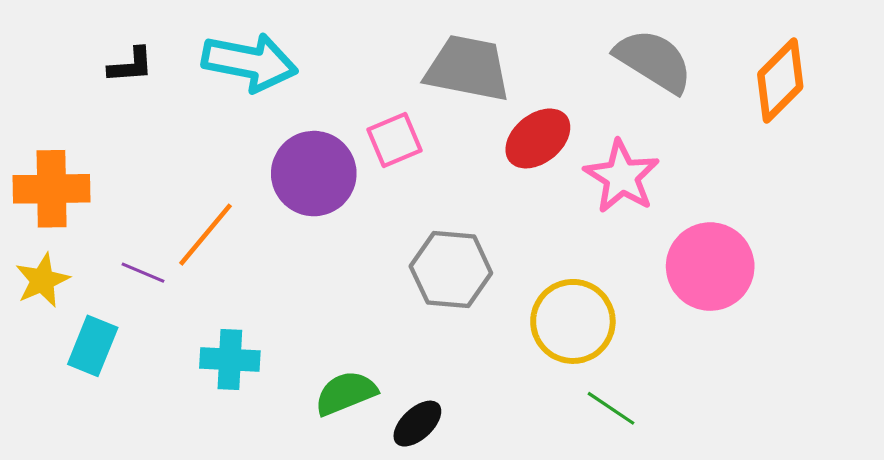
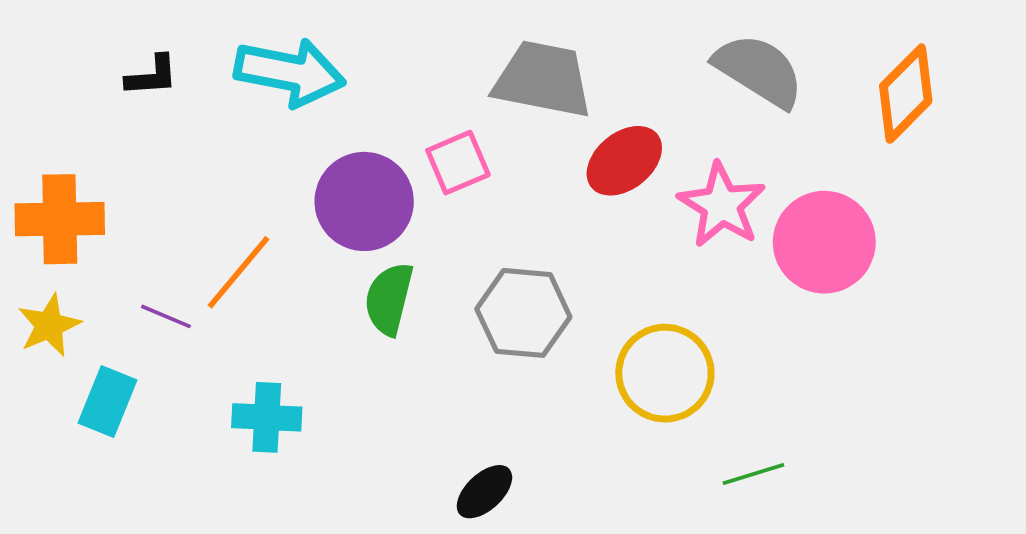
pink circle: (710, 267) -> (824, 242), moved
green semicircle: (346, 393) -> (389, 299), moved, turned -54
green line: (611, 408) -> (753, 474), moved, turned -51

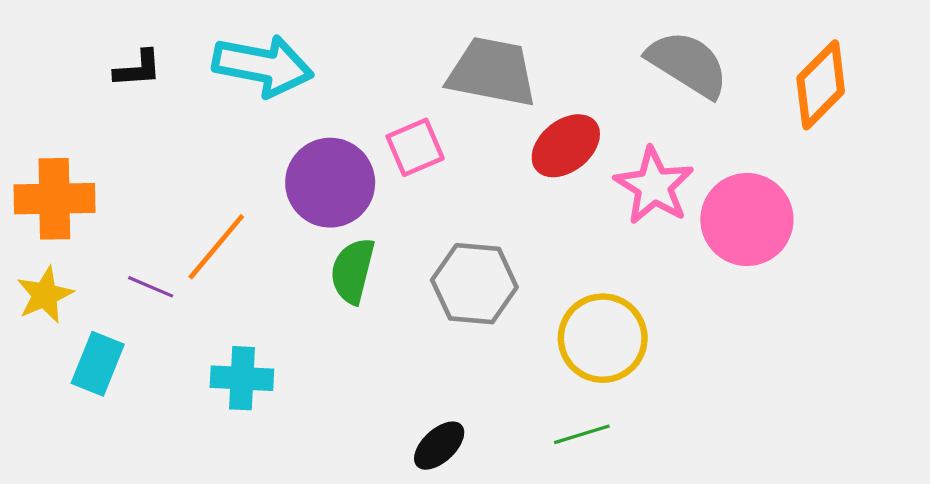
green line: (753, 474) -> (582, 434), moved

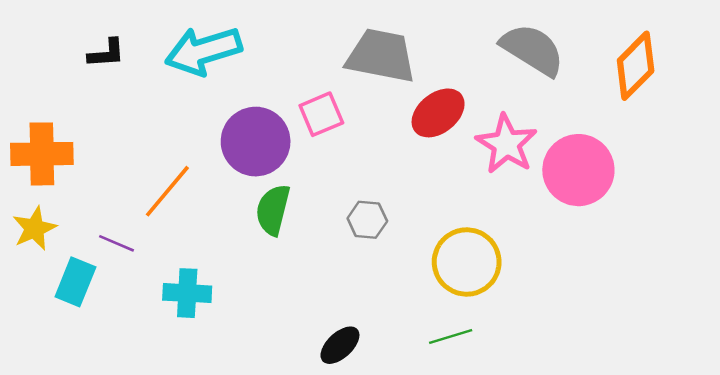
cyan arrow: (263, 66) -> (203, 51), turned 152
gray hexagon: (474, 284) -> (367, 220), size x0.6
purple line: (151, 287) -> (116, 243), moved

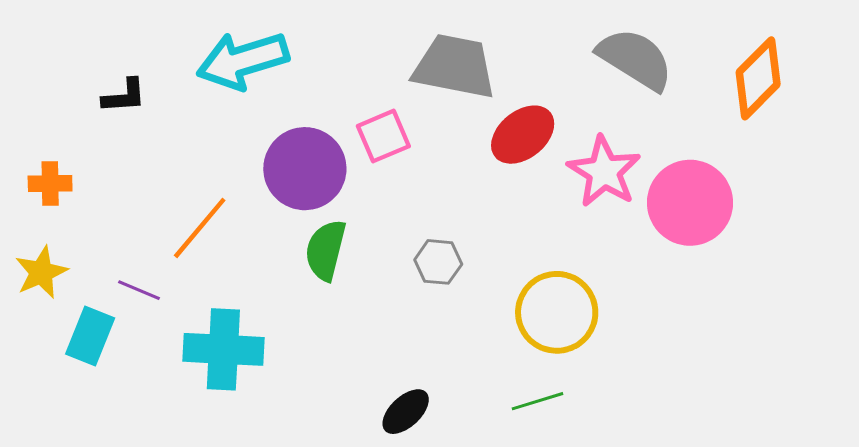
black L-shape: (106, 53) -> (124, 96), moved
orange cross: (42, 154) -> (50, 183), size x0.6
cyan cross: (187, 293) -> (223, 349), size x1.4

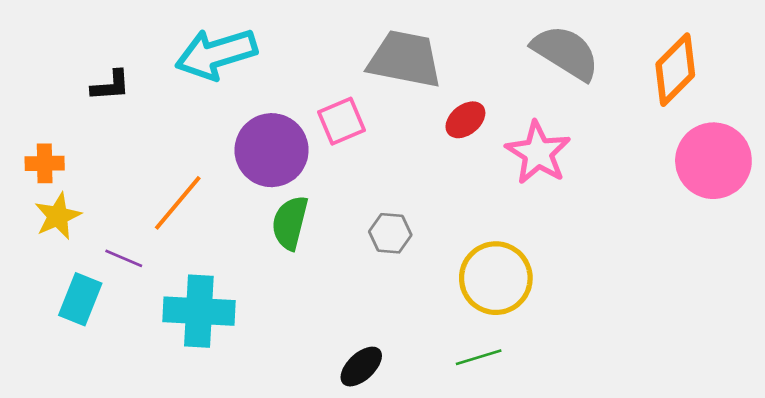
red ellipse: (523, 135) -> (465, 120), size x0.7
pink circle: (690, 203) -> (713, 161), moved
yellow star: (41, 272) -> (58, 216), moved

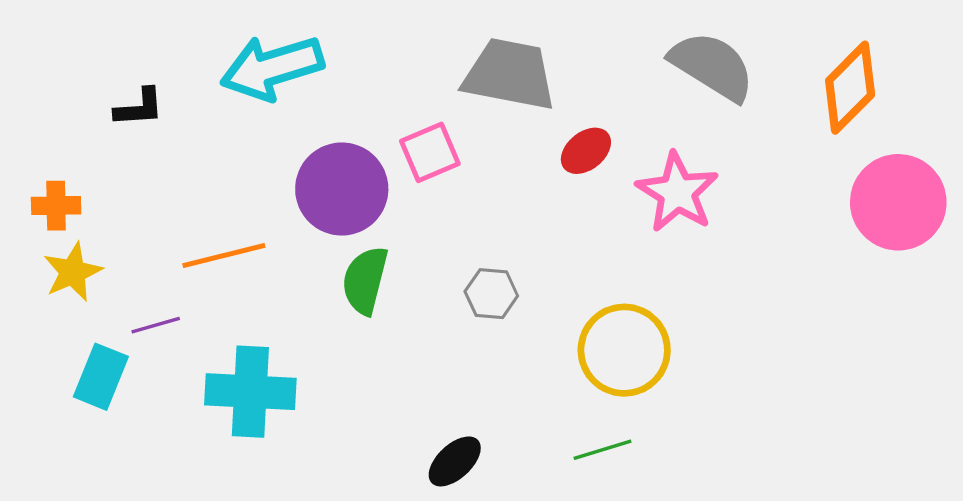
orange line: (178, 203) -> (224, 255), turned 36
purple line: (124, 258) -> (156, 325), turned -39

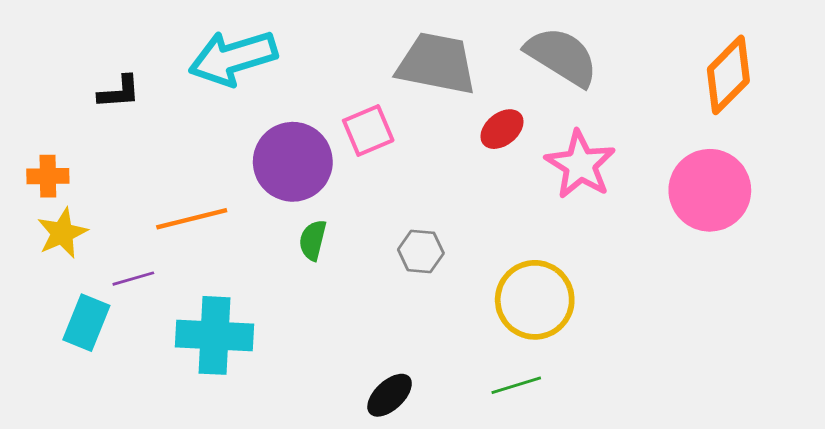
gray semicircle: (712, 66) -> (562, 56), moved
pink circle: (898, 202) -> (710, 190), moved
green semicircle: (365, 280) -> (313, 240), size x0.7

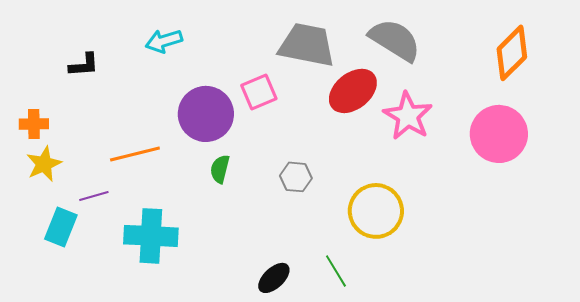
cyan arrow: (233, 58) -> (164, 41), size x0.6
red ellipse: (502, 129) -> (353, 91), size x1.6
green line: (516, 385) -> (336, 271), moved, turned 76

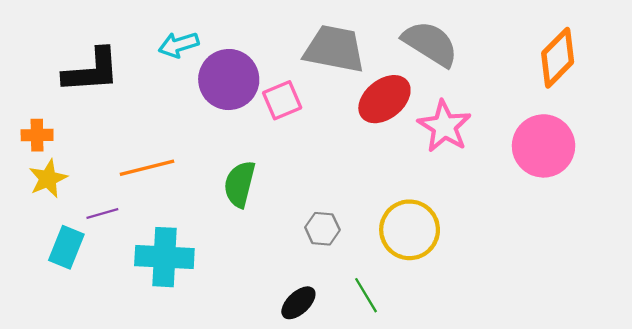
black L-shape: (84, 65) -> (91, 71), size x1.8
purple circle: (206, 114) -> (229, 80), moved
green semicircle: (220, 169) -> (240, 184), size x1.5
gray hexagon: (296, 177) -> (322, 229), moved

